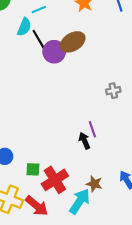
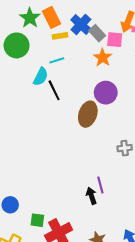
brown ellipse: (73, 42) -> (88, 114), moved, turned -45
purple circle: (54, 52) -> (106, 93), moved

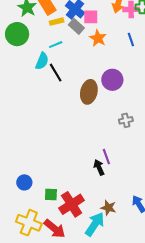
gray rectangle: (97, 33) -> (76, 26), moved
pink square: (115, 40) -> (91, 17), moved
purple circle: (106, 93) -> (112, 80), moved

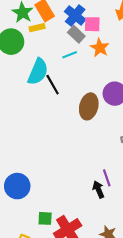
yellow rectangle: (57, 22) -> (37, 28), moved
cyan line: (56, 45) -> (70, 55), moved
cyan semicircle: (42, 61) -> (38, 72), size x1.4
blue circle: (24, 182) -> (17, 186), moved, size x1.5

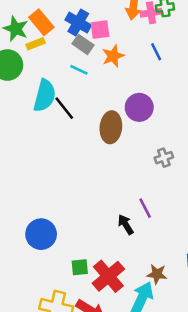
orange star: (100, 48) -> (113, 56), turned 30
cyan line: (70, 55) -> (79, 70), turned 56
black arrow: (98, 190) -> (126, 225), moved

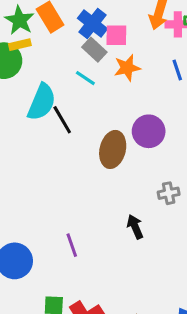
yellow rectangle: (36, 44) -> (20, 45), moved
purple line: (145, 208) -> (72, 245), moved
black arrow: (126, 225) -> (135, 227), moved

